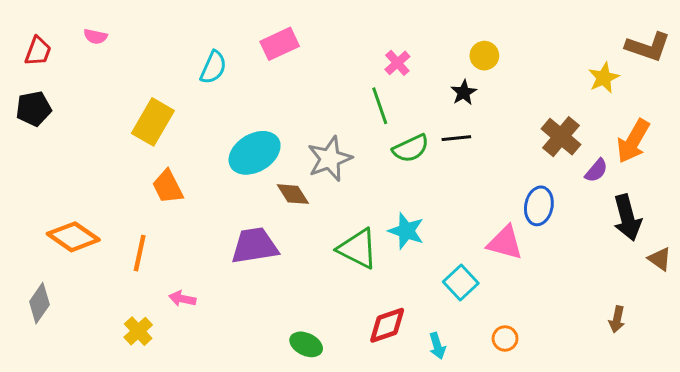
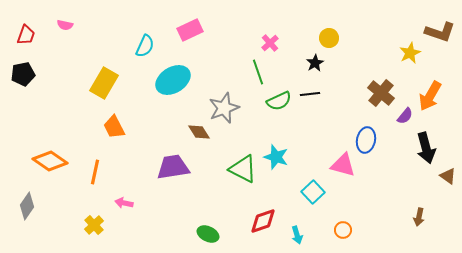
cyan ellipse: (255, 153) -> (173, 80), moved

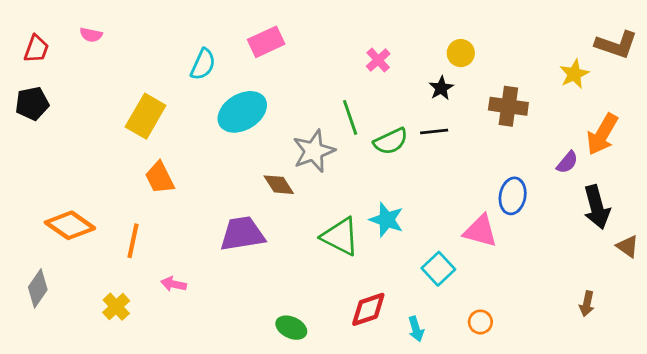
green line: (258, 72) -> (350, 117), moved
brown cross: (381, 93) -> (508, 106), moved, turned -32
yellow cross: (94, 225) -> (116, 307), moved

